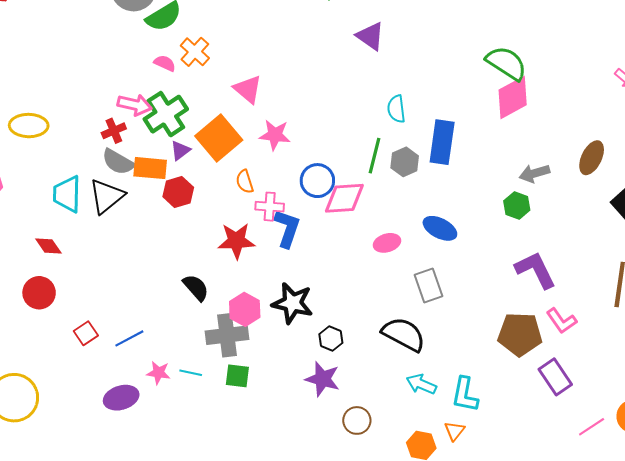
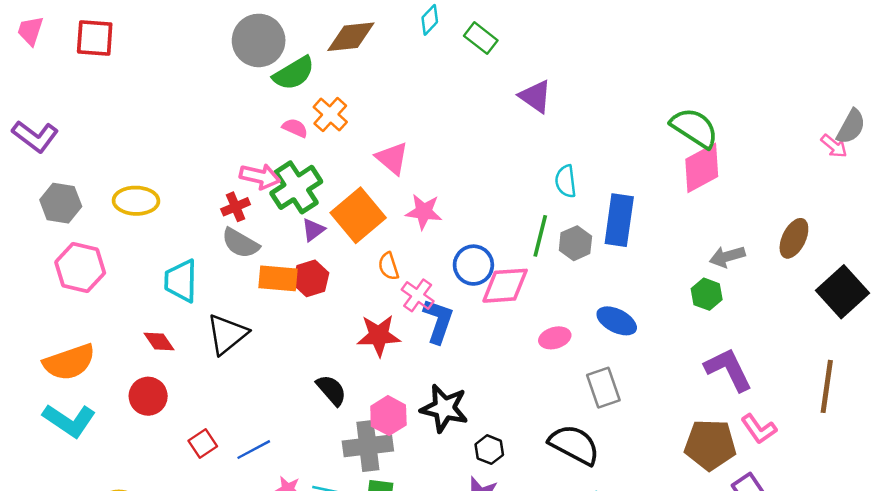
orange rectangle: (150, 168) -> (278, 278), moved
black triangle: (107, 196) -> (227, 334), moved
pink cross: (270, 207) -> (418, 295), turned 32

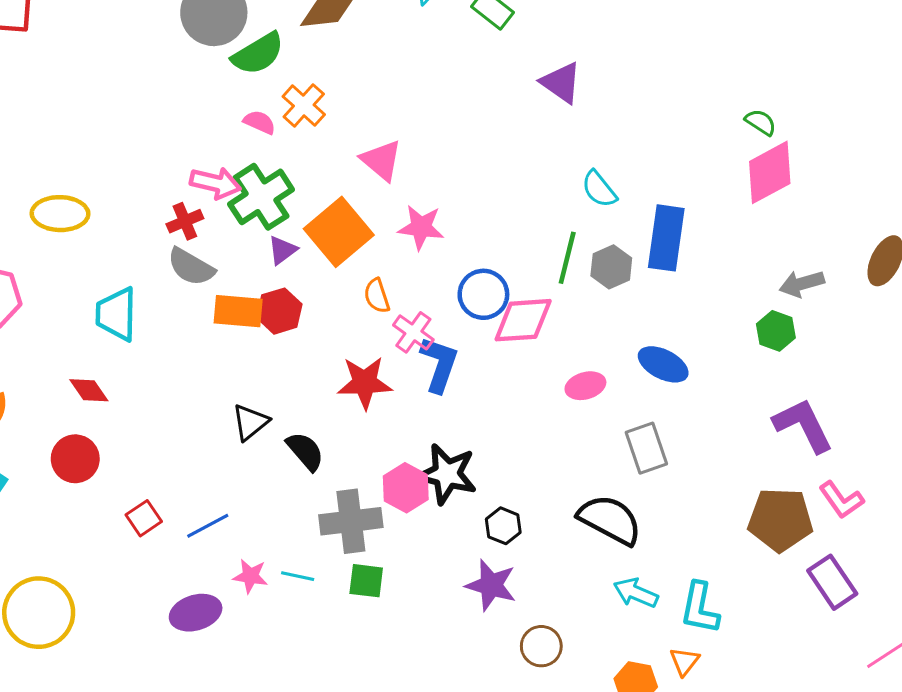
green semicircle: (694, 128) -> (761, 122), size x0.5
cyan semicircle: (566, 181) -> (599, 189), turned -32
black triangle: (227, 334) -> (250, 422), moved, size x0.7
pink hexagon: (388, 416) -> (406, 488), moved

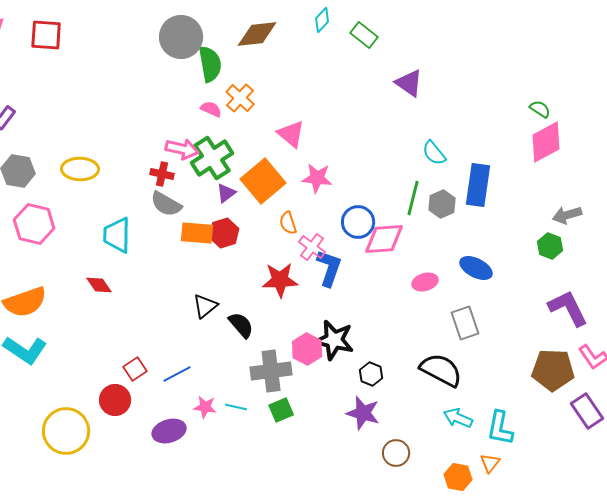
green semicircle: (258, 54) -> (210, 64), turned -69
red cross: (185, 221) -> (162, 174), turned 35
red circle: (75, 459) -> (115, 400), moved
green square: (366, 581) -> (281, 410), turned -30

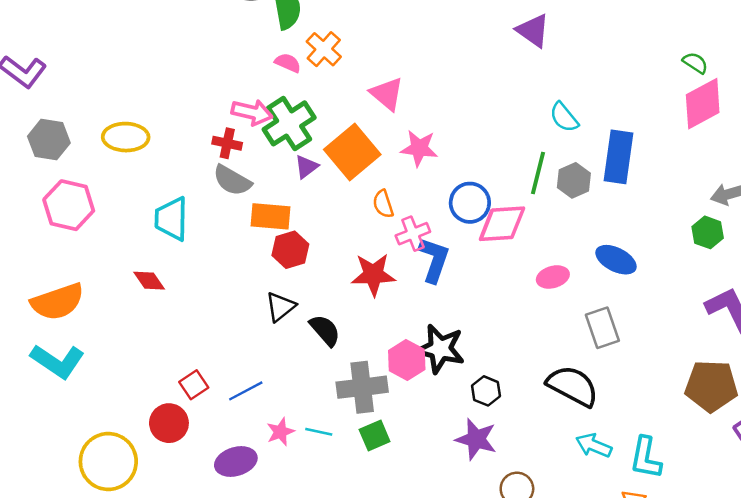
red hexagon: (224, 233) -> (290, 250), moved
pink cross: (312, 247) -> (413, 234), turned 32
pink star: (205, 407) -> (280, 432), turned -30

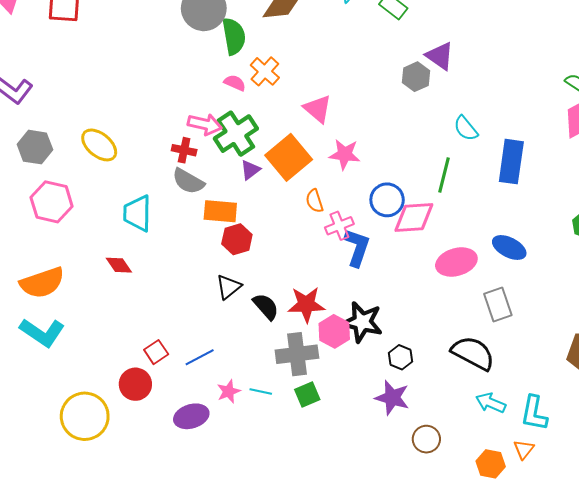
yellow ellipse: (126, 137) -> (99, 145), turned 39
gray hexagon: (574, 180) -> (416, 77), moved
red star: (373, 275) -> (306, 304), moved
pink ellipse: (553, 277) -> (456, 262), size x1.5

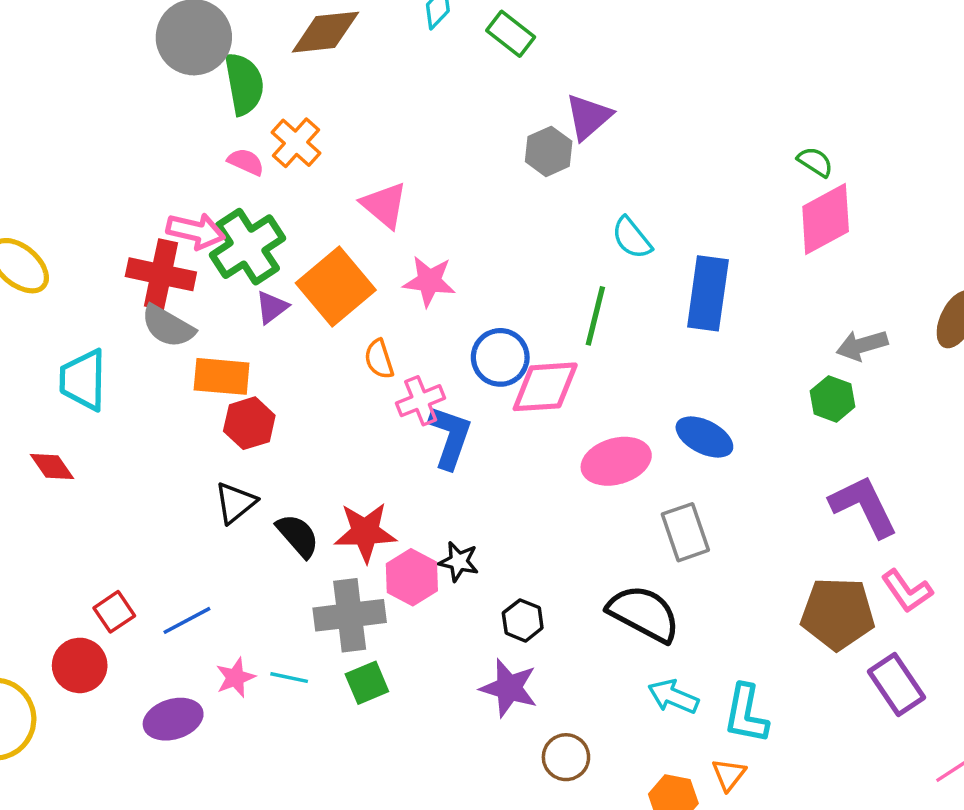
purple triangle: (440, 56) -> (588, 117), turned 44
red cross: (184, 150) -> (161, 274), size x1.6
black star: (362, 322) -> (459, 562), size x0.6

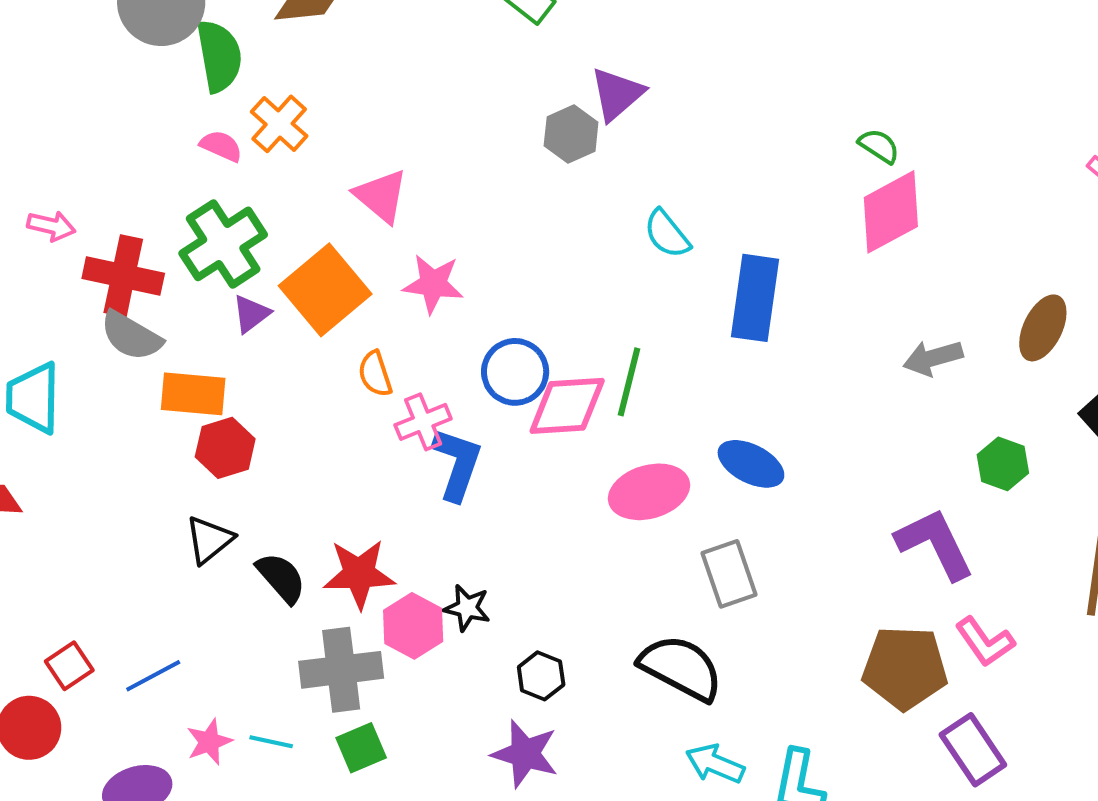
pink arrow: (196, 231) -> (51, 226), moved, size x0.7
green line: (595, 316) -> (629, 382), moved
green hexagon: (833, 399) -> (1003, 464), moved

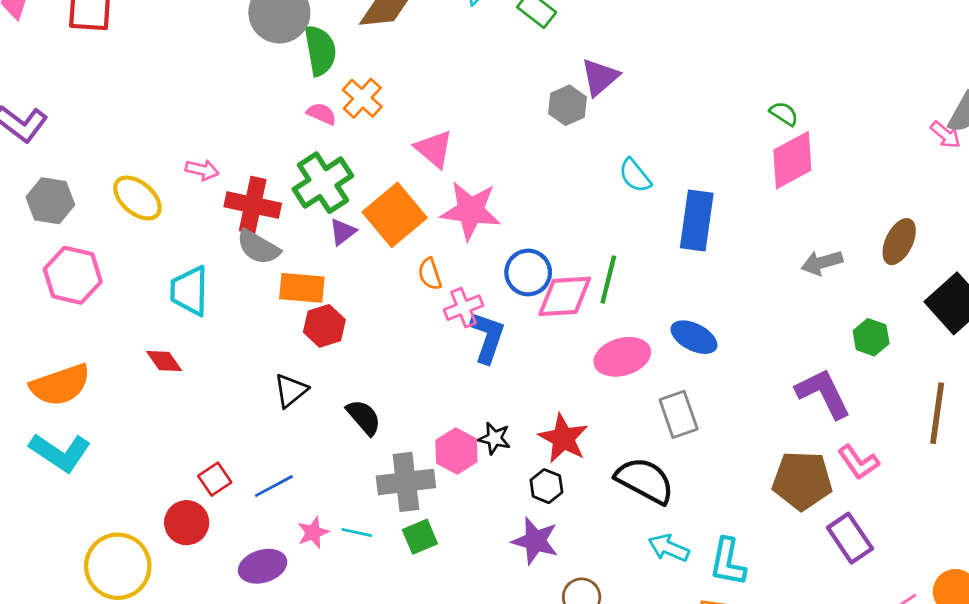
pink star: (433, 284) -> (471, 211), size x1.4
black triangle: (209, 540) -> (291, 391), moved
red star: (359, 574) -> (563, 438), moved, turned 30

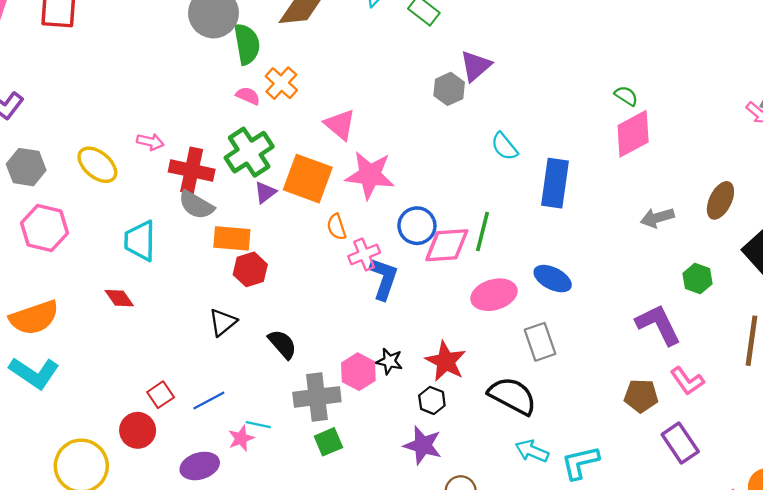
orange square: (395, 215) -> (308, 179), turned -30
brown pentagon: (802, 480) -> (641, 396), size x0.7
cyan line: (357, 532) -> (258, 425), moved
cyan L-shape: (728, 562) -> (580, 463), turned 66

